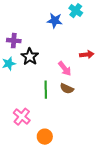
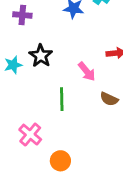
purple cross: (14, 41) -> (22, 15), moved
brown semicircle: (67, 89) -> (109, 99), moved

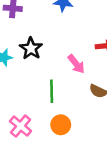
orange circle: (60, 161) -> (61, 125), moved

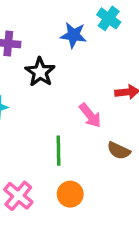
black star: (31, 48) -> (40, 72), moved

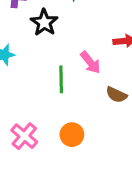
green line: (58, 151) -> (61, 79), moved

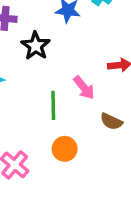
orange circle: (72, 135) -> (65, 149), moved

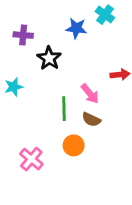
brown semicircle: (111, 121) -> (91, 120), moved

